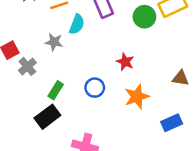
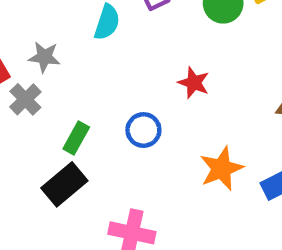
gray star: (54, 42) -> (44, 57), moved
orange star: (137, 97) -> (221, 169), moved

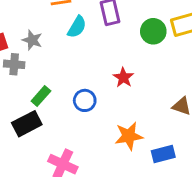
gray cross: (25, 99) -> (14, 64), turned 36

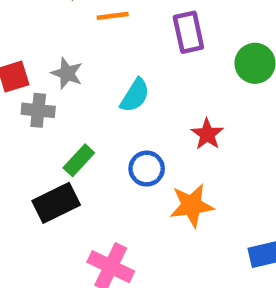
cyan semicircle: (77, 27) -> (135, 95), moved
orange star: (129, 136) -> (192, 205), moved

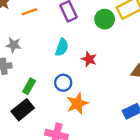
cyan semicircle: (135, 95) -> (62, 47), moved
orange star: (192, 205) -> (77, 104), moved

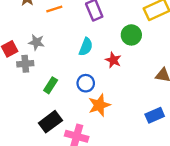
green circle: (105, 19) -> (131, 35), moved
black rectangle: (23, 110) -> (50, 122), moved

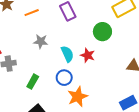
gray star: (36, 42) -> (41, 41), moved
cyan semicircle: (86, 47) -> (67, 54), moved, turned -42

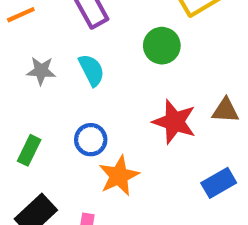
cyan semicircle: (67, 54) -> (92, 70), moved
red star: (88, 55) -> (174, 122), moved, size x1.5

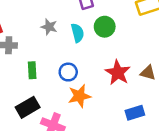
green circle: (162, 46) -> (105, 27), moved
green rectangle: (29, 150) -> (32, 70), turned -42

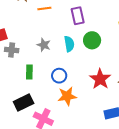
gray star: (49, 27) -> (44, 45), moved

